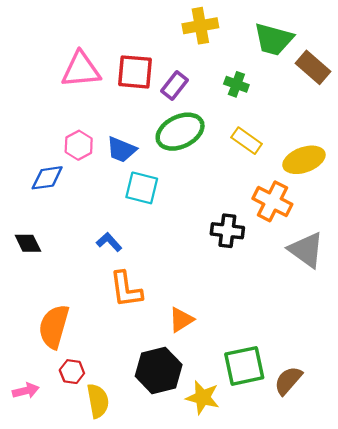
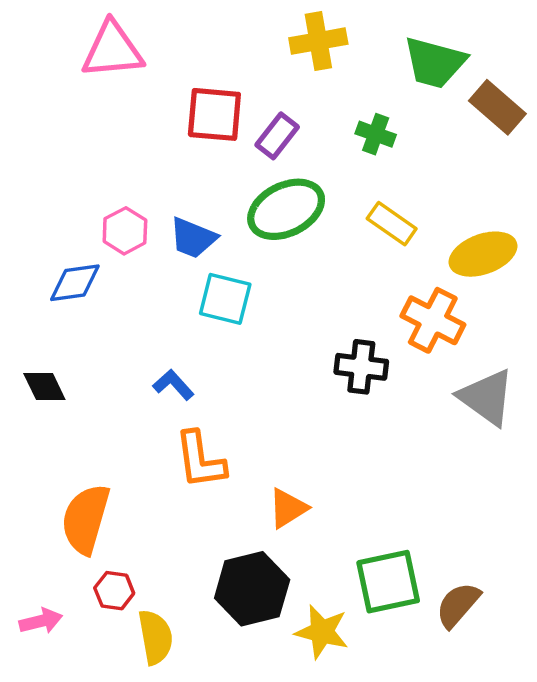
pink triangle: (81, 70) -> (112, 50), moved

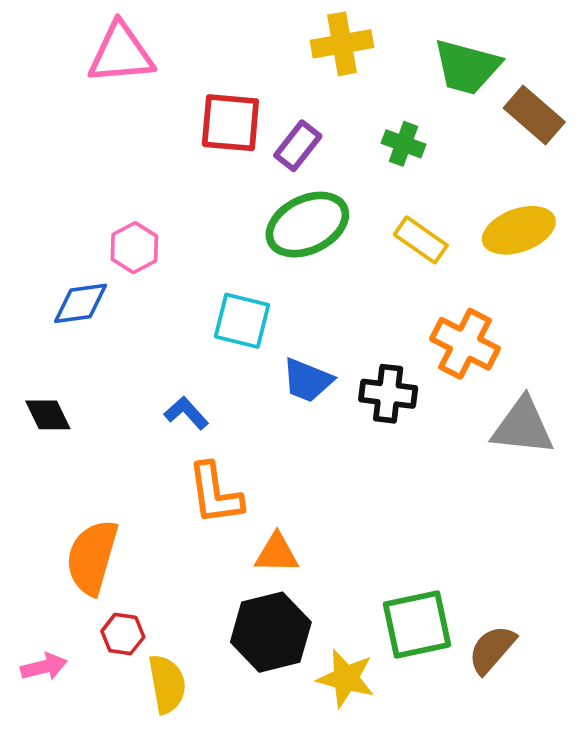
blue trapezoid: (193, 238) -> (307, 380), moved
yellow ellipse: (483, 254) -> (519, 230), moved
gray triangle: (487, 397) -> (523, 426), turned -30
orange triangle: (288, 508) -> (277, 553), moved, turned 33

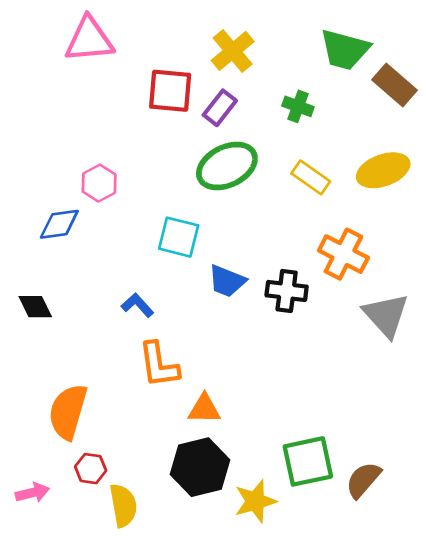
yellow cross: (342, 44) -> (233, 51), moved, turned -30
gray triangle: (523, 426) -> (386, 315), turned 42
yellow star: (346, 678) -> (255, 501), turned -30

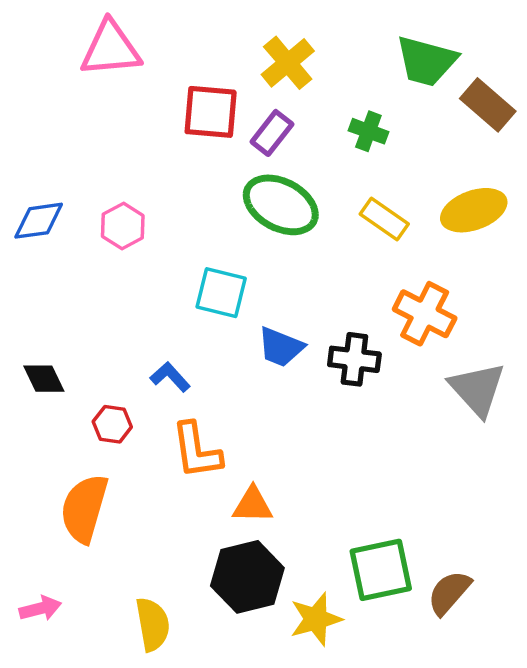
green ellipse: (227, 166) -> (281, 205), turned 54
blue diamond: (59, 224) -> (39, 221), moved
red hexagon: (91, 469) -> (112, 424), moved

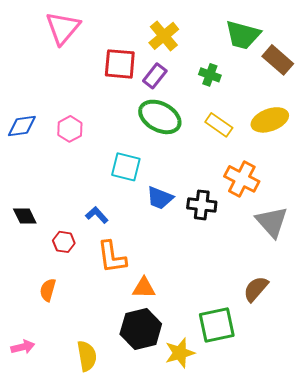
pink triangle: (111, 49) -> (63, 28), turned -45
orange semicircle: (84, 508) -> (48, 290), size x0.6
brown semicircle: (449, 593) -> (256, 289), moved

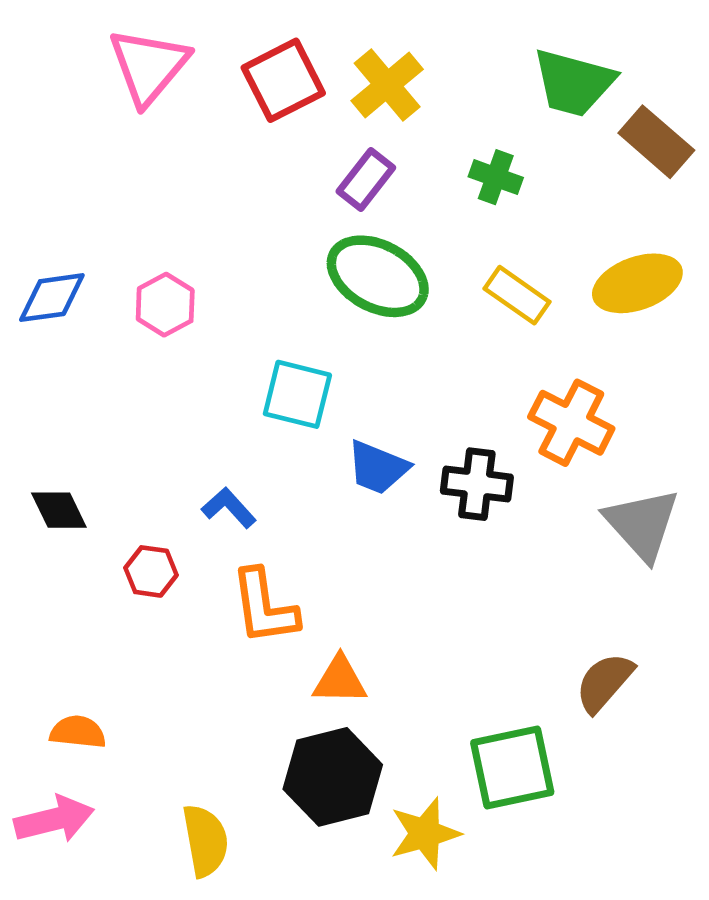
red square: (120, 64) -> (283, 80), moved, turned -32
orange semicircle: (48, 290) -> (78, 732), moved, turned 80
pink arrow: (23, 347) -> (54, 819), size x1.4

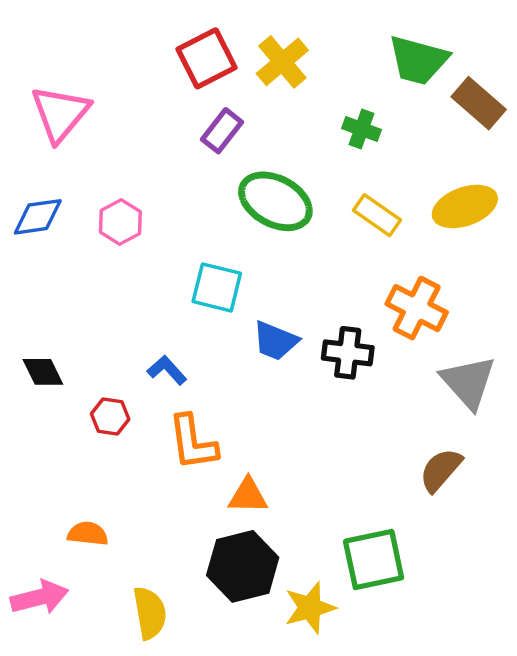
pink triangle: (149, 66) -> (60, 113), moved
purple rectangle: (366, 179) -> (222, 131), moved
brown semicircle: (604, 682) -> (441, 470), moved
orange semicircle: (78, 732) -> (88, 534), moved

